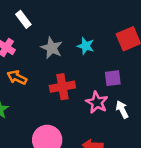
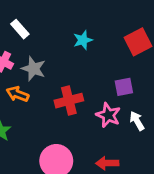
cyan star: (86, 46) -> (83, 40), moved, turned -30
gray star: (52, 48) -> (33, 69), moved

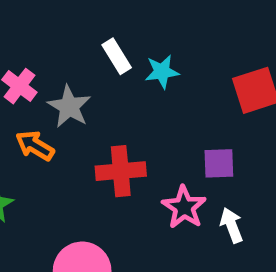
white rectangle: (20, 29) -> (117, 56), moved

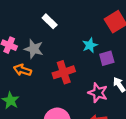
cyan star: (162, 72) -> (90, 45), moved
pink star: (184, 207) -> (98, 93), moved

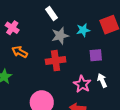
cyan star: (90, 45) -> (83, 30), moved
gray star: (34, 49) -> (60, 36), moved, turned 30

